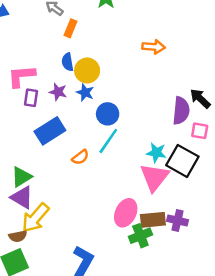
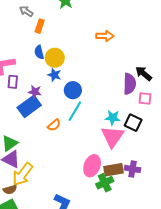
purple star: (58, 92) -> (35, 92), moved
black square: (182, 161) -> (133, 123), size x0.7

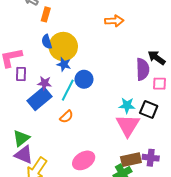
yellow circle: (55, 58) -> (63, 47), size x1.4
cyan line: (75, 111) -> (68, 90), moved
pink ellipse: (92, 166) -> (84, 160), moved, turned 40

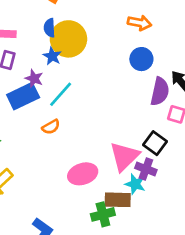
blue star: (64, 64) -> (52, 56), moved
blue circle: (84, 79) -> (141, 59), moved
cyan star: (127, 105) -> (135, 184), moved
purple cross: (151, 158) -> (146, 169), moved
pink ellipse: (84, 160) -> (83, 174), moved

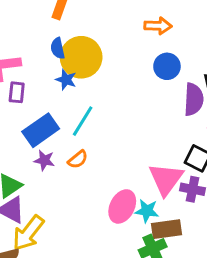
purple star: (34, 78) -> (44, 160), moved
pink ellipse: (83, 174) -> (122, 206), turned -36
cyan star: (135, 184) -> (147, 211), moved

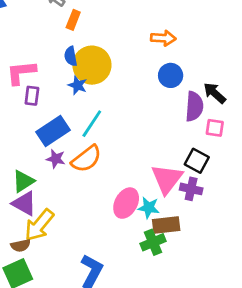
orange semicircle: (78, 159) -> (86, 159), size x1.6

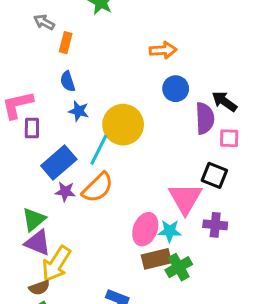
yellow circle: (92, 65) -> (123, 125), moved
purple cross: (191, 189) -> (215, 225), moved
brown rectangle: (166, 225) -> (156, 259), moved

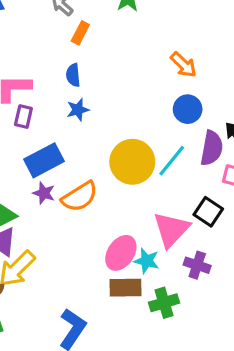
orange arrow: (163, 50) -> (183, 65), turned 35
blue star: (79, 111) -> (78, 110), turned 30
yellow circle: (123, 125) -> (132, 162), moved
cyan line: (99, 150) -> (172, 161), moved
green cross: (179, 267) -> (164, 303), moved

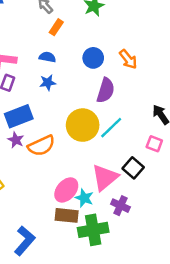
blue semicircle: (73, 75) -> (47, 57), turned 98
blue circle: (188, 109) -> (93, 58), moved
purple semicircle: (212, 148) -> (106, 90), moved
green cross: (164, 303) -> (93, 230), size x1.4

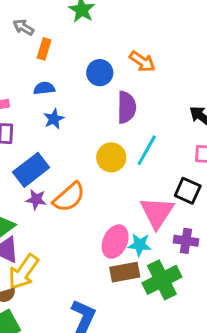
yellow circle: (83, 125) -> (111, 157), size x0.7

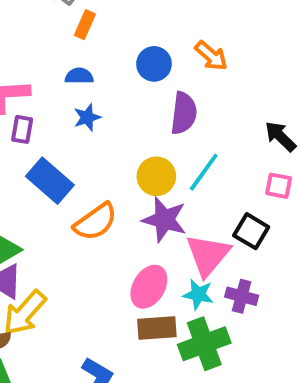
blue rectangle: (31, 170) -> (50, 181), turned 72
purple star: (36, 199) -> (164, 220), moved, size x1.6
cyan star: (140, 245) -> (198, 294), moved

